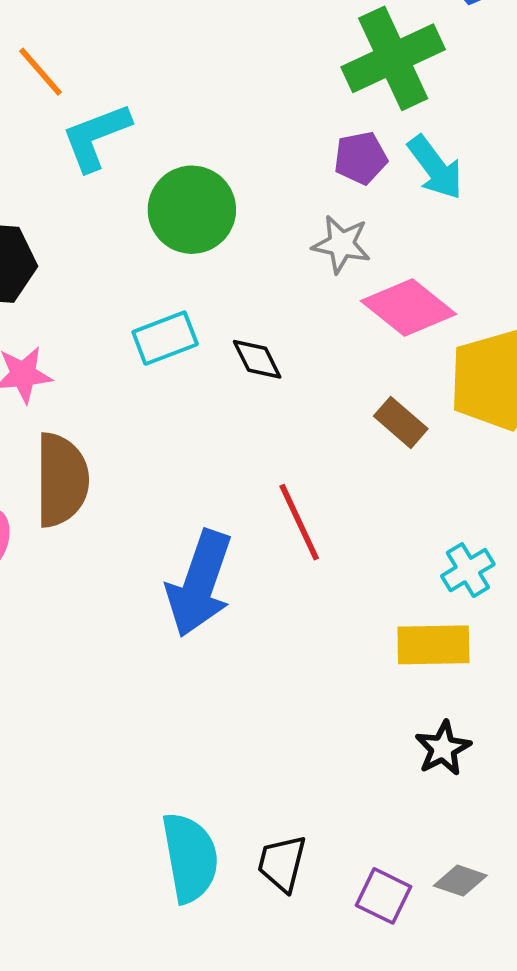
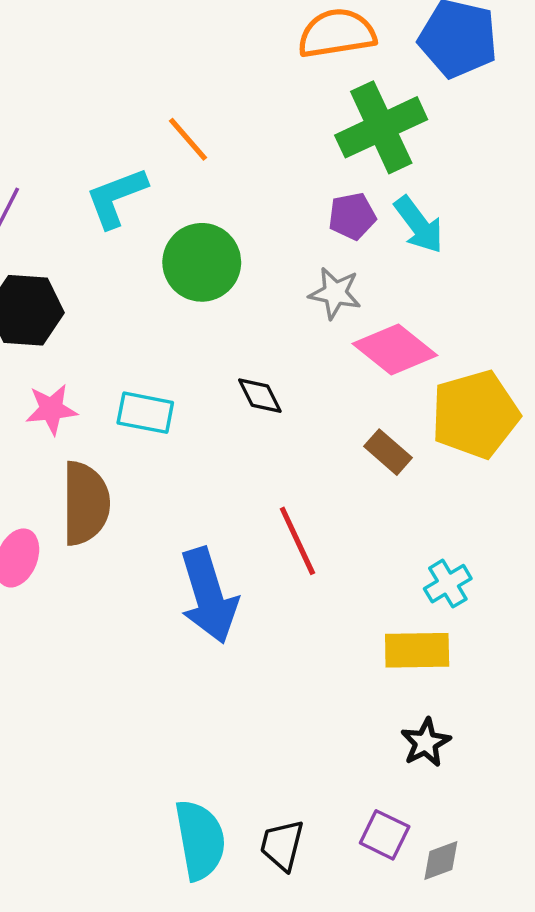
orange line: (40, 72) -> (188, 139), moved
cyan rectangle: (165, 338) -> (145, 413), moved, turned 32
blue arrow: (200, 583) -> (209, 596), turned -36
gray diamond: (460, 881) -> (441, 860), turned -39
purple square: (384, 896) -> (385, 835), moved

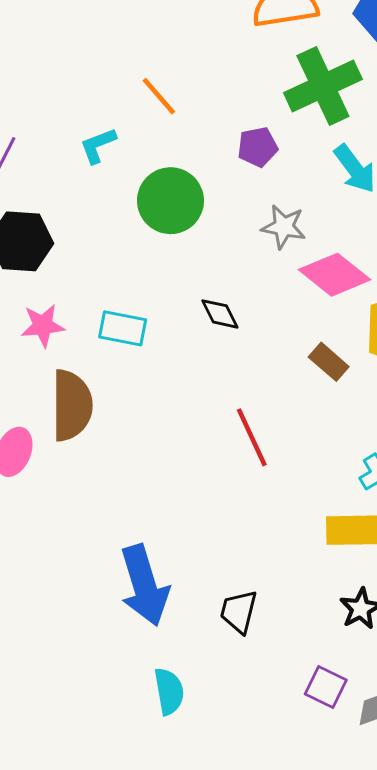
cyan L-shape: (116, 197) -> (98, 146), size x0.7
purple pentagon: (352, 216) -> (258, 147), moved
blue arrow: (209, 596) -> (144, 585), moved
cyan semicircle: (200, 840) -> (169, 691), size x0.7
black trapezoid: (282, 845) -> (239, 612), moved

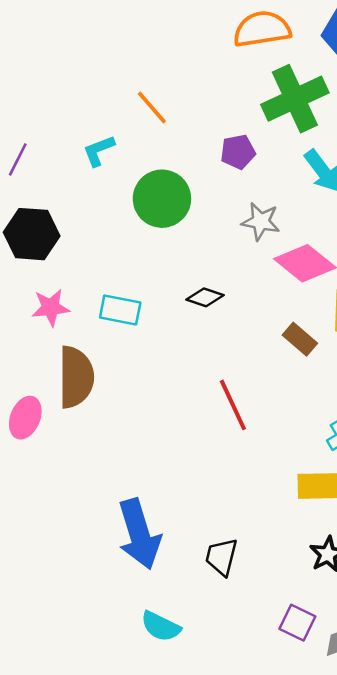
black diamond: (220, 314) -> (205, 297), turned -45
cyan semicircle: (169, 691) -> (161, 626), turned 126

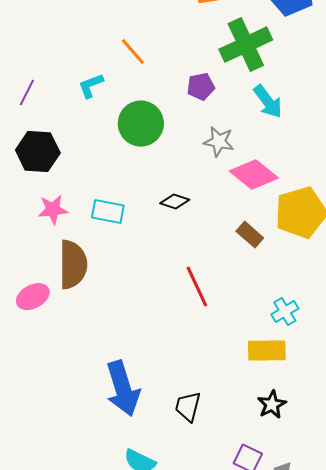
pink ellipse: (25, 418) -> (33, 297), turned 40

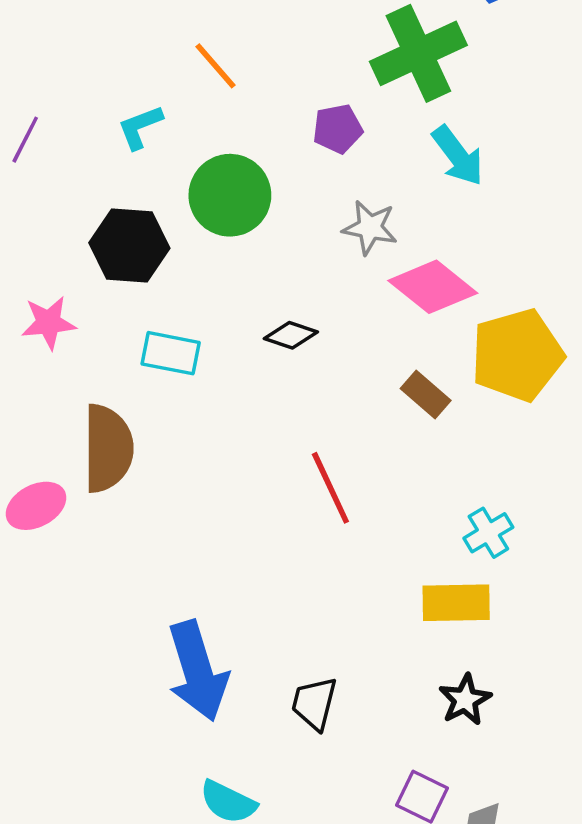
black hexagon: (38, 152) -> (129, 245), moved
pink star: (53, 210) -> (49, 323), moved

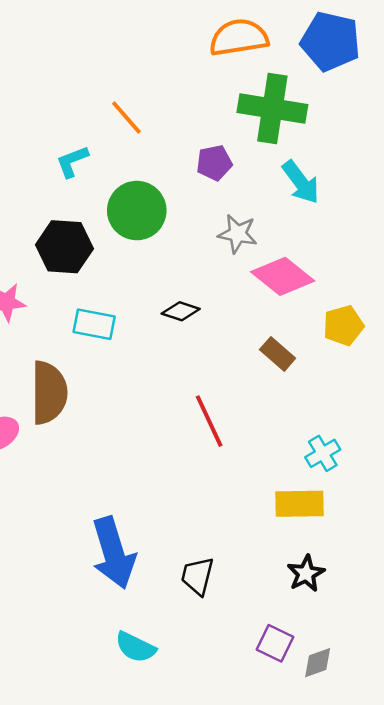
green cross: (418, 53) -> (272, 108), turned 34
yellow pentagon: (517, 355) -> (343, 326), size x0.6

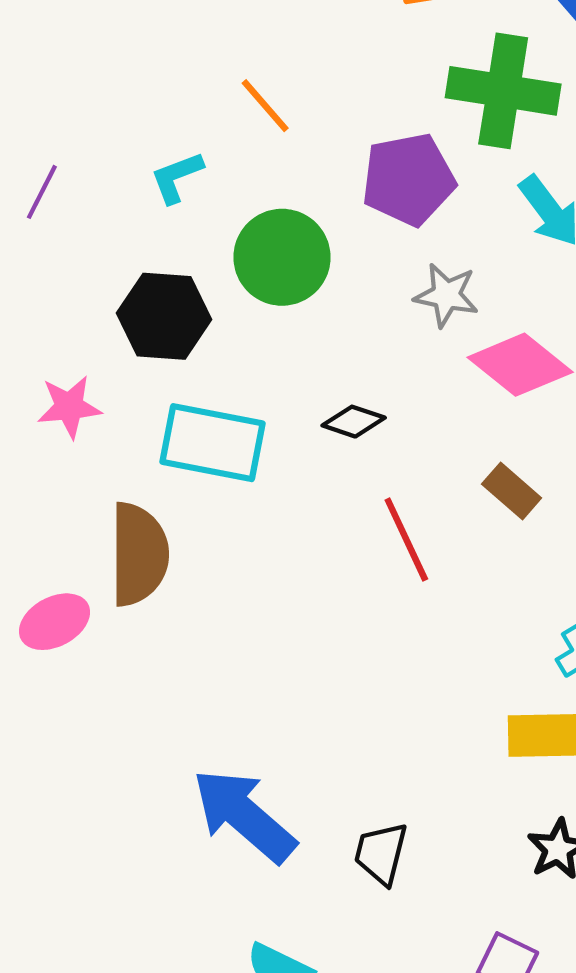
purple pentagon: (214, 163) -> (408, 179), size x1.6
cyan rectangle: (94, 324) -> (212, 443), size x1.5
red line: (209, 421) -> (406, 540), moved
blue arrow: (114, 553) -> (244, 815), turned 148

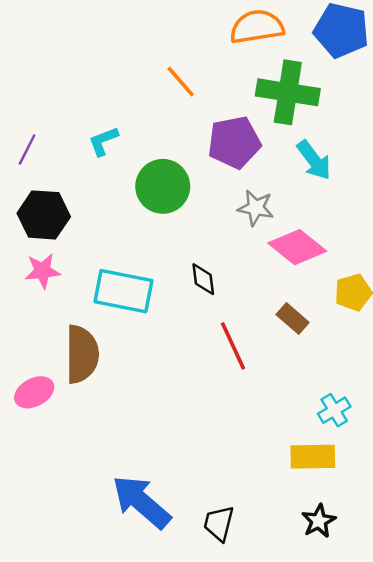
orange line: (265, 106) -> (181, 82), moved
black hexagon: (164, 316) -> (44, 215), moved
black diamond: (354, 422) -> (203, 279), turned 64

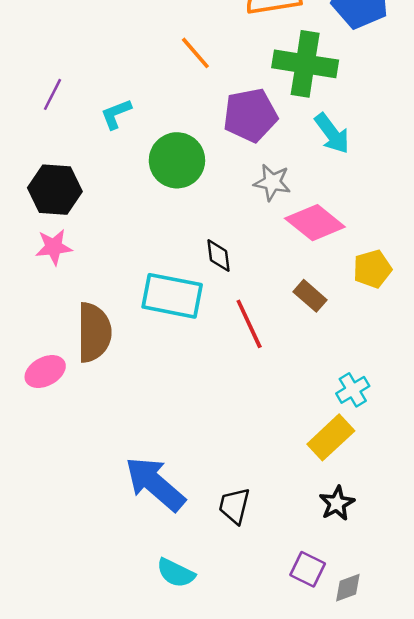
purple line: (27, 149) -> (52, 94), moved
cyan rectangle: (123, 291) -> (172, 296), moved
yellow rectangle: (313, 457) -> (331, 437), turned -42

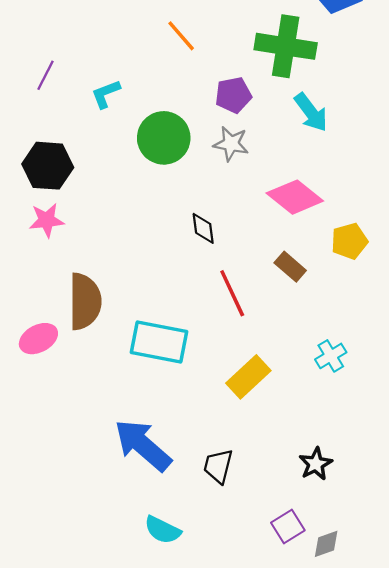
purple pentagon: (250, 115) -> (233, 95), size x0.7
gray star: (272, 182) -> (231, 144), moved
cyan rectangle: (172, 296) -> (159, 342), moved
yellow rectangle: (331, 437) -> (248, 377), moved
purple square: (308, 569) -> (288, 526), turned 32

